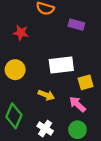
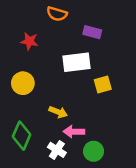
white rectangle: (61, 65) -> (77, 62), moved
yellow square: (86, 82) -> (103, 84), moved
pink arrow: (77, 104) -> (74, 132), moved, turned -42

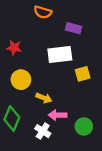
red star: (29, 41) -> (14, 48), moved
yellow circle: (23, 83) -> (21, 80), moved
green circle: (94, 151) -> (84, 126), moved

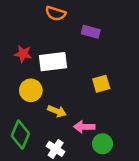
white rectangle: (60, 54) -> (53, 62), moved
pink arrow: (58, 115) -> (84, 127), moved

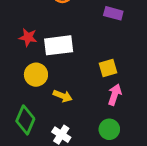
purple rectangle: (91, 32) -> (113, 13), moved
pink arrow: (84, 127) -> (115, 95), moved, turned 108

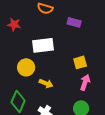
purple rectangle: (113, 13) -> (74, 22), moved
red star: (28, 37) -> (14, 24), moved

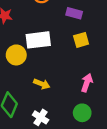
yellow square: (80, 62) -> (81, 40), moved
yellow circle: (26, 67) -> (16, 55), moved

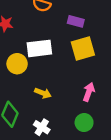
yellow square: (81, 40) -> (83, 48), size x1.5

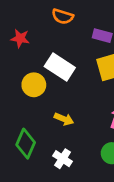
white rectangle: (39, 48) -> (60, 67), turned 40

